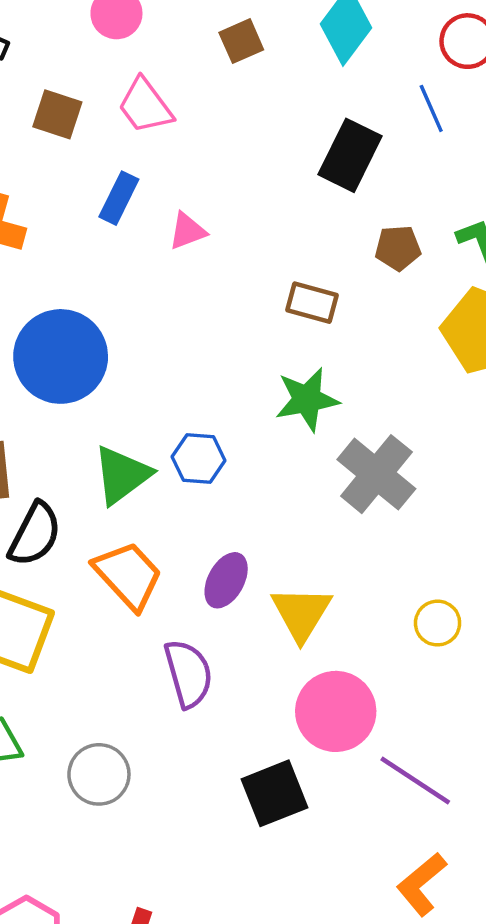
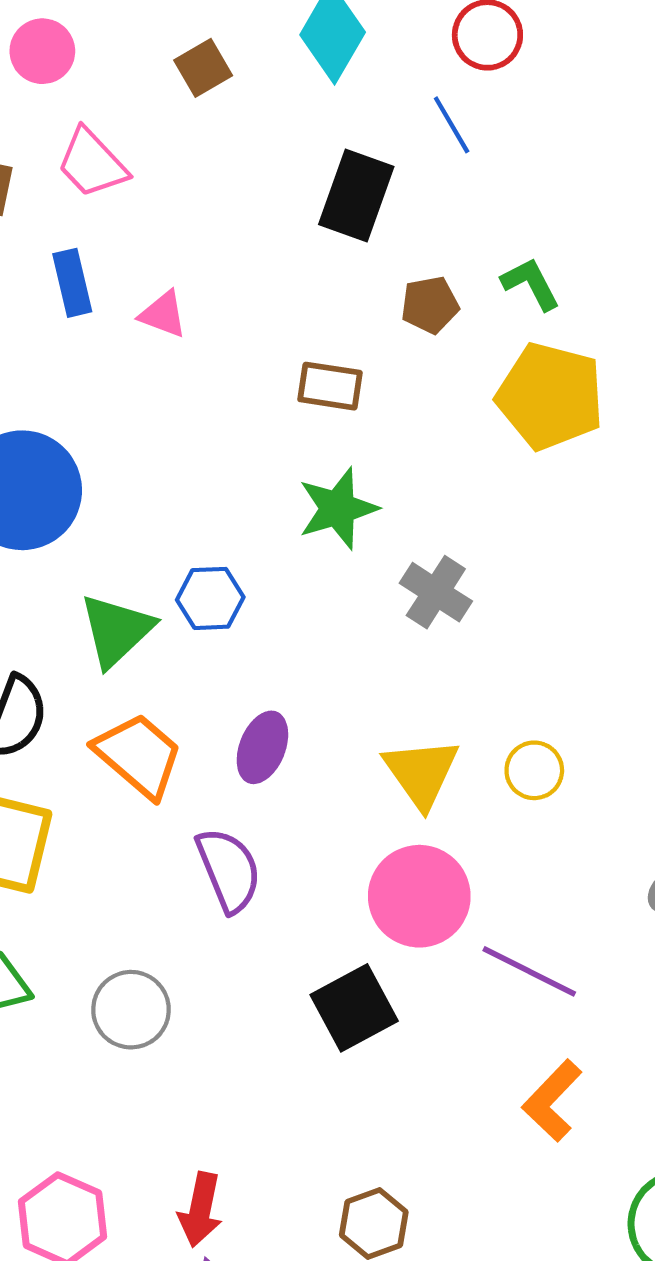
blue rectangle: (119, 198) -> (72, 283), turned -33
pink triangle: (187, 231) -> (163, 314), turned 48
gray cross: (376, 474) -> (436, 592), size x0.7
yellow triangle: (301, 613) -> (421, 773), moved

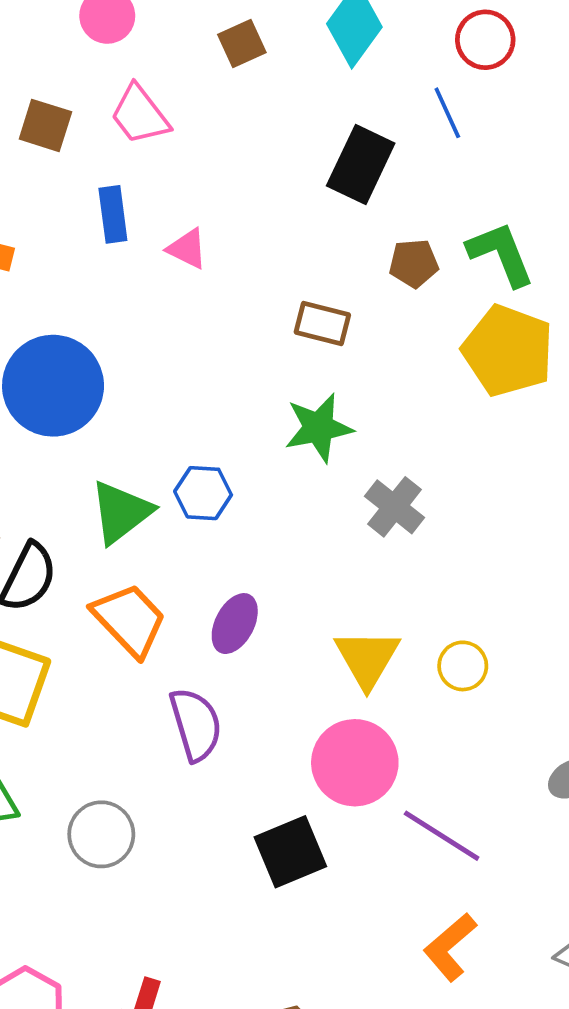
green L-shape: (531, 284) -> (501, 254), size x1.4

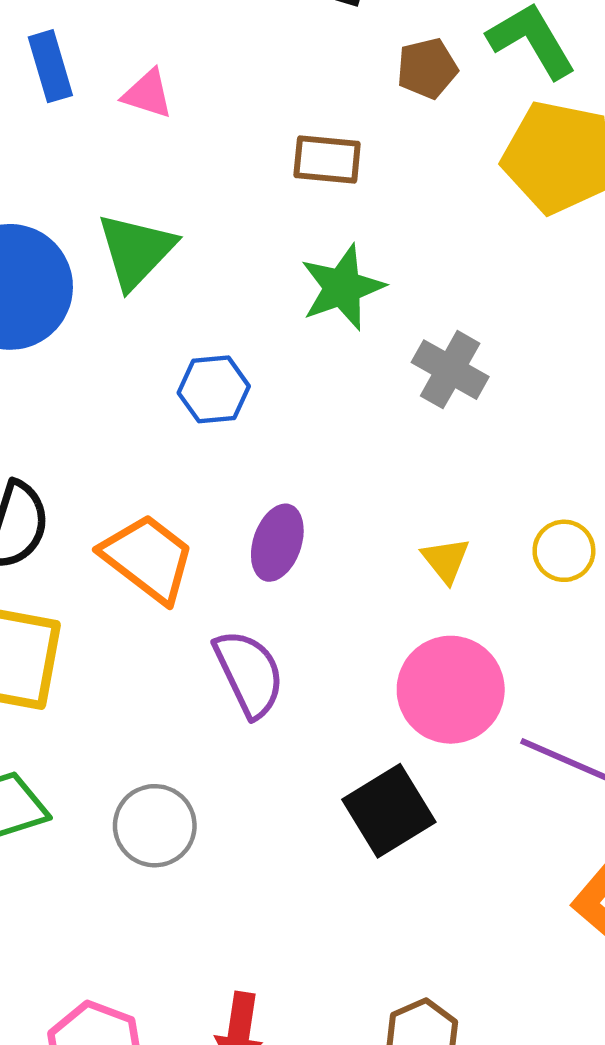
green triangle: (121, 512) -> (136, 251), moved
yellow triangle: (367, 658) -> (446, 560), size x0.6

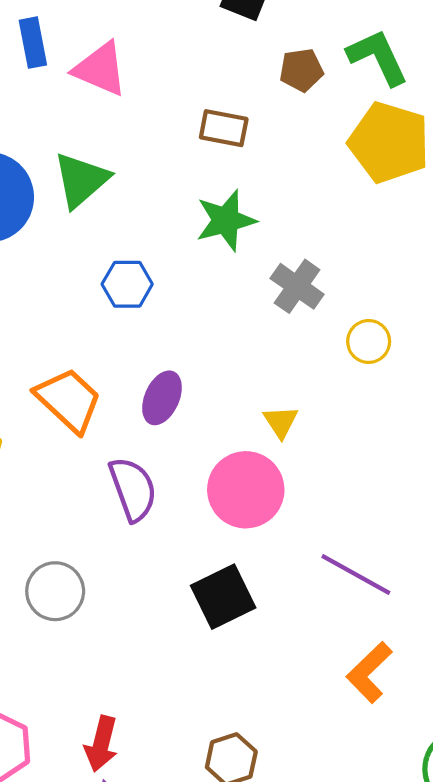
pink triangle: (148, 94) -> (100, 69), size x1.5
yellow circle: (564, 551) -> (369, 341), moved
pink circle: (451, 690) -> (246, 490), moved

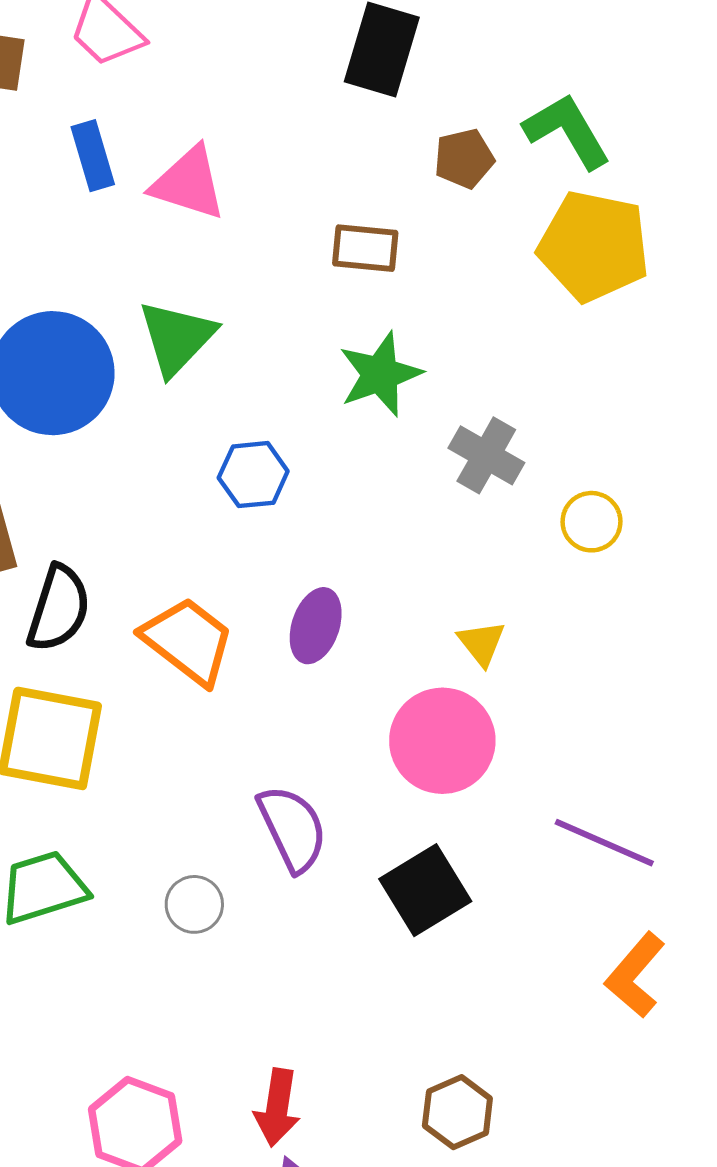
purple semicircle: (133, 489) -> (292, 828), moved
gray circle: (55, 591) -> (194, 904), size x0.7

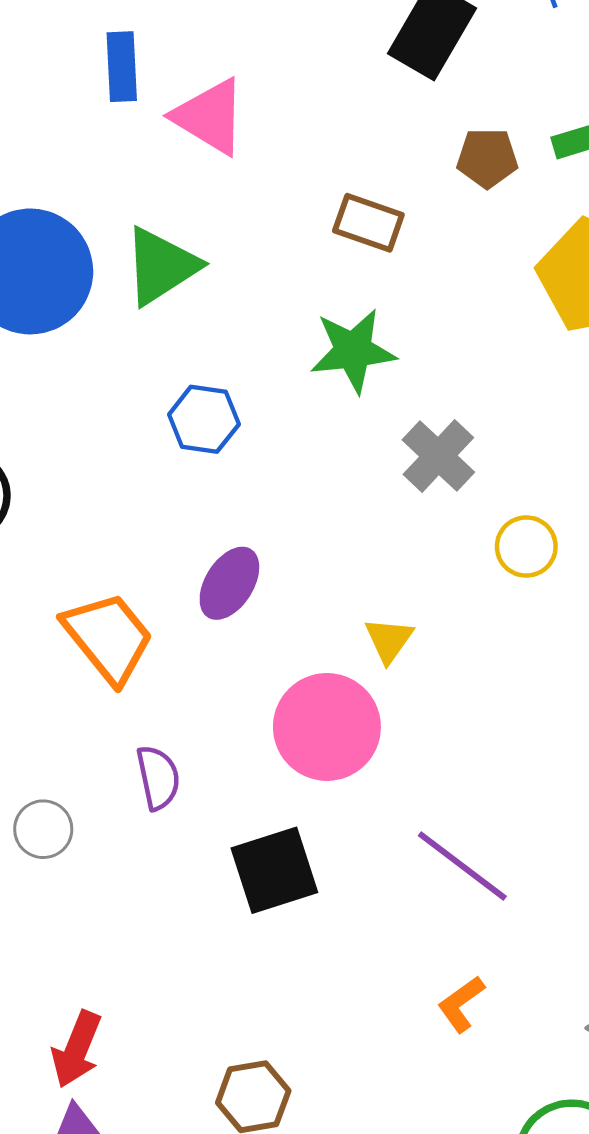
orange trapezoid: (188, 641) -> (108, 637), moved
purple semicircle: (292, 828) -> (158, 778), size x0.7
orange L-shape: (635, 975) -> (461, 1004), size x0.7

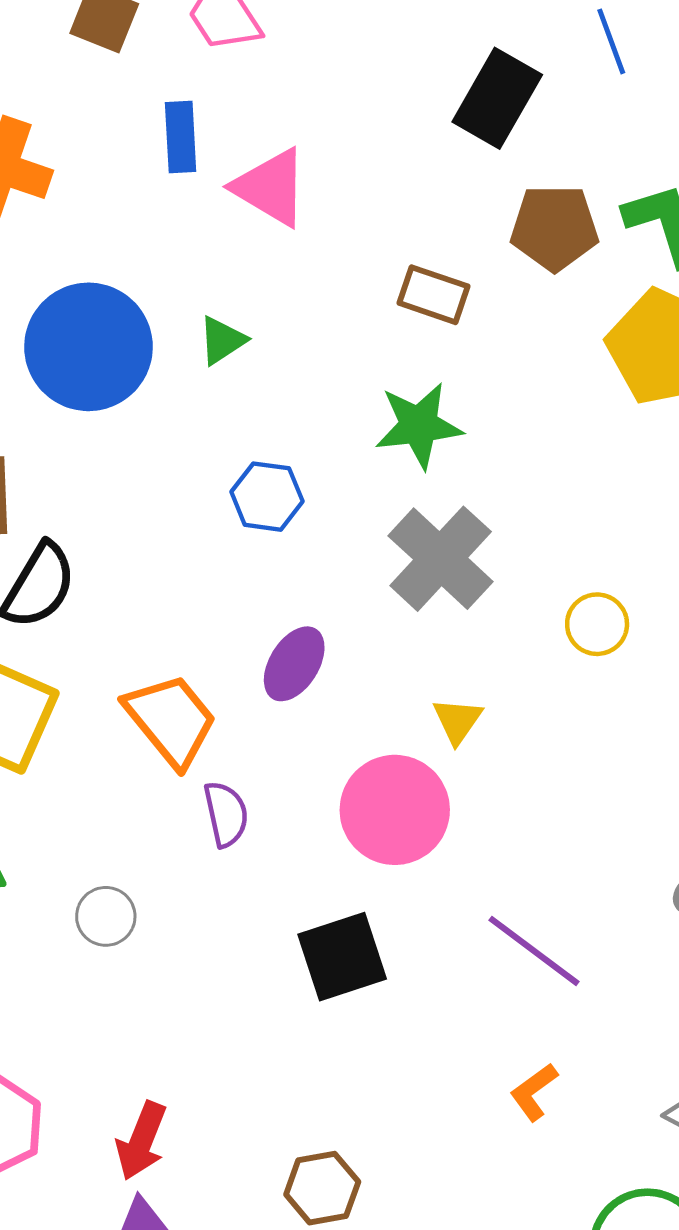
brown pentagon: (487, 158) -> (554, 228), size x1.4
green triangle: (161, 266) -> (222, 340), size x0.6
gray cross: (438, 456) -> (441, 559), moved, size x1.4
purple semicircle: (158, 778) -> (226, 814), moved

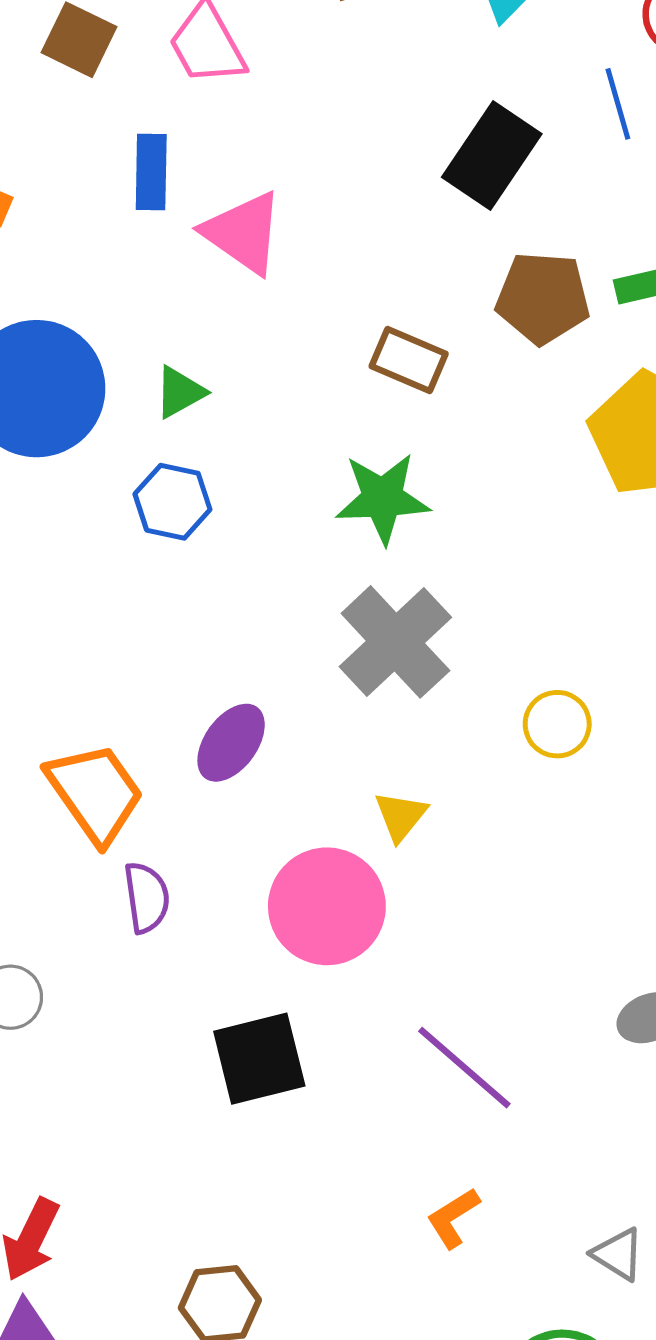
blue hexagon: (267, 497) -> (172, 502), moved

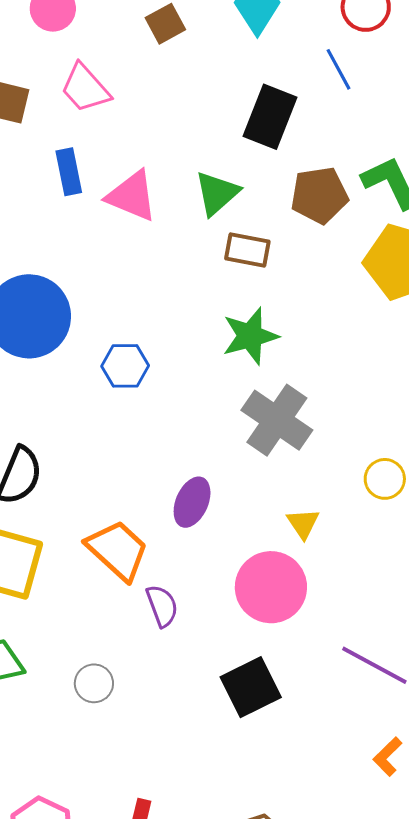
green triangle: (180, 392) -> (217, 193), moved, size x1.4
yellow circle: (557, 724) -> (385, 479), moved

